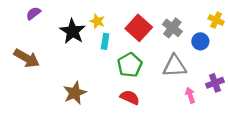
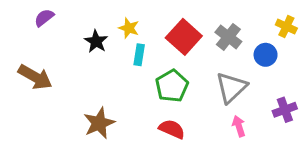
black star: (73, 31) -> (96, 41), size x0.7
gray triangle: (175, 66) -> (231, 87), turned -40
pink arrow: (190, 95) -> (239, 126), moved

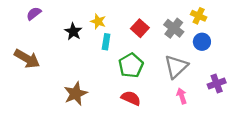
yellow cross: (286, 27) -> (199, 16), moved
red square: (184, 37) -> (140, 28), size x0.7

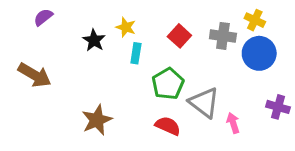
gray cross: (174, 28) -> (223, 36), turned -30
blue circle: (202, 42) -> (259, 53), size x1.5
gray triangle: (176, 67) -> (204, 103), moved, turned -40
purple cross: (217, 84) -> (278, 107), turned 36

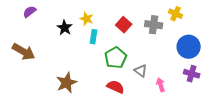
blue circle: (259, 53) -> (189, 47), moved
gray triangle: (204, 103) -> (141, 71), size x0.6

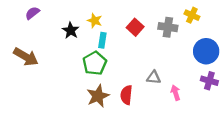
green pentagon: (116, 58) -> (95, 63), moved
gray triangle: (141, 71) -> (154, 77), turned -32
brown star: (67, 83) -> (98, 96), moved
red semicircle: (116, 87) -> (126, 95), turned -108

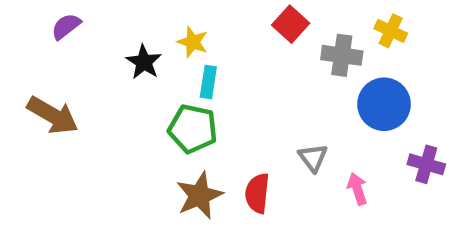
red square: (135, 27) -> (291, 24), moved
blue circle: (206, 51) -> (384, 104), moved
green pentagon: (95, 63) -> (193, 129), turned -30
gray triangle: (154, 77) -> (313, 158), turned 48

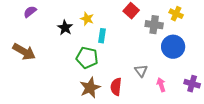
cyan rectangle: (208, 82) -> (102, 36), moved
purple cross: (426, 164) -> (192, 84), moved

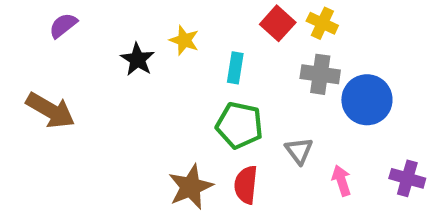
yellow cross: (176, 14) -> (322, 23), moved
gray cross: (154, 25) -> (320, 74), moved
cyan rectangle: (102, 36) -> (235, 68), moved
green pentagon: (87, 58) -> (239, 125), moved

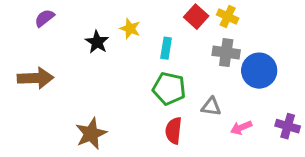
brown arrow: (50, 110) -> (35, 78), turned -32
gray triangle: (299, 151) -> (211, 107), turned -45
pink arrow: (341, 181) -> (241, 128), turned -95
brown star: (191, 187) -> (91, 134), moved

